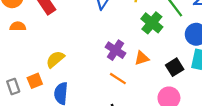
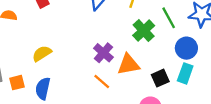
orange triangle: (142, 58) -> (128, 64), size x1.5
orange square: (35, 81) -> (17, 83), moved

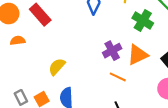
purple cross: (103, 53) -> (112, 51), turned 36

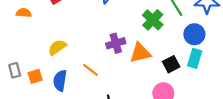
orange line: (118, 77) -> (91, 70), moved

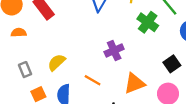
orange triangle: (140, 53) -> (134, 83), moved
gray rectangle: (15, 70) -> (25, 70), moved

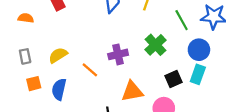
green cross: (148, 22) -> (156, 45), moved
orange line: (93, 80) -> (90, 70), moved

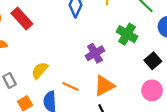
orange line: (90, 70) -> (71, 86), moved
orange triangle: (132, 91) -> (104, 86), moved

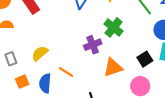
green cross: (127, 34) -> (113, 27), moved
orange triangle: (104, 86) -> (113, 67), moved

